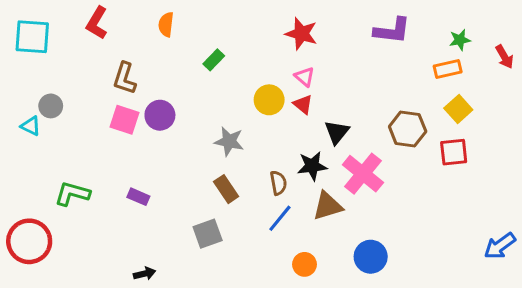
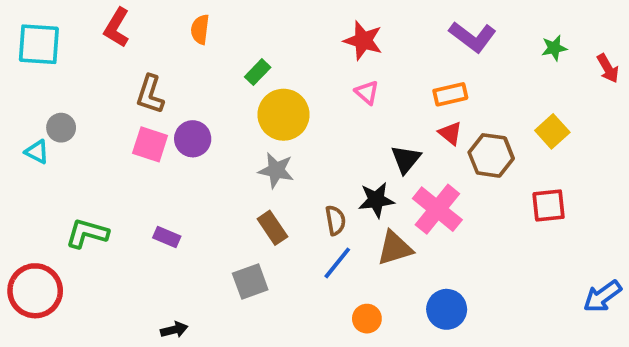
purple L-shape: (392, 31) -> (473, 37), turned 30
orange rectangle: (448, 69) -> (450, 94), moved
yellow circle: (269, 100) -> (284, 115), moved, size x1.4
red triangle: (303, 104) -> (450, 133), moved
red square: (454, 152) -> (549, 206), moved

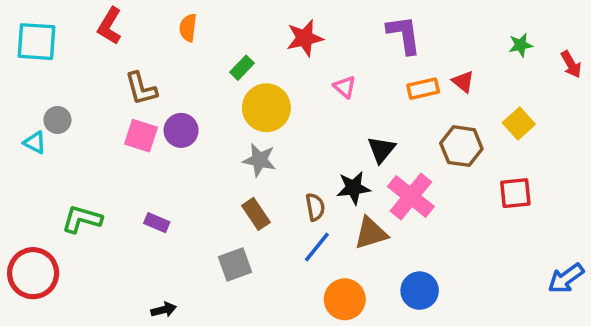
purple L-shape: (473, 37) -> (404, 35), moved, turned -135
red star: (363, 41) -> (305, 38), moved, turned -30
brown L-shape: (150, 94) -> (141, 89), turned -33
red triangle: (450, 133) -> (463, 82), moved
orange circle: (367, 319) -> (345, 299), size x1.5

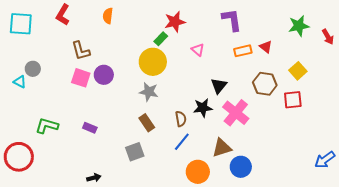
green star: (521, 45) -> (299, 26), size x1.5
green rectangle: (242, 68) -> (161, 39), moved
red square: (515, 193) -> (293, 100), moved
brown triangle: (371, 233) -> (222, 148), moved

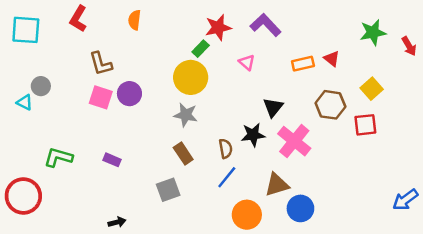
purple L-shape: (232, 20) -> (266, 25), moved, turned -35

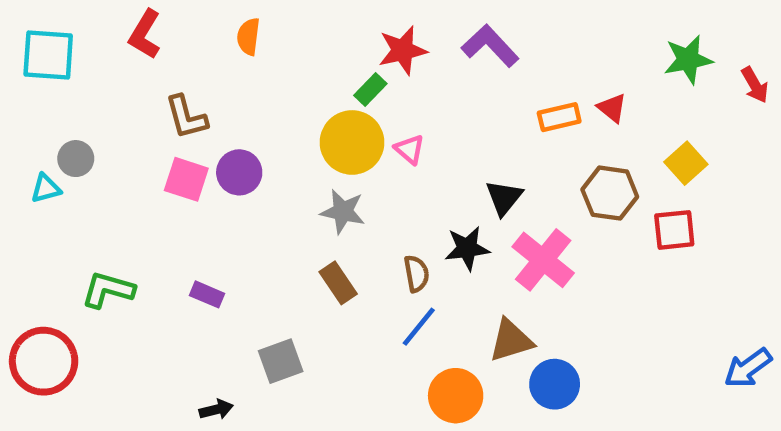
pink triangle: (247, 62) -> (410, 149), moved
cyan triangle: (25, 102) -> (46, 188), turned -42
gray square: (168, 190) -> (281, 361), moved

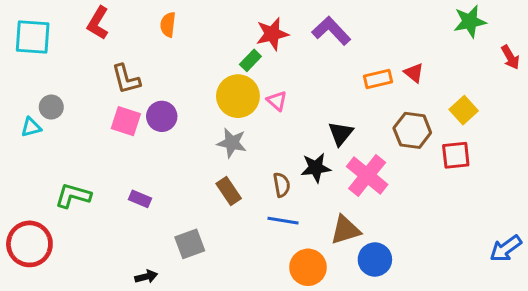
green star: (688, 60) -> (470, 21), moved
blue line: (419, 327) -> (283, 221), turned 60

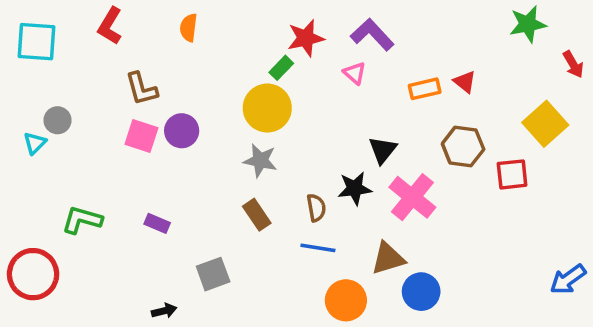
pink triangle: (277, 101) -> (355, 73), moved
yellow square: (464, 110) -> (545, 124), moved, size x1.4
cyan triangle: (31, 127) -> (35, 143), turned -30

